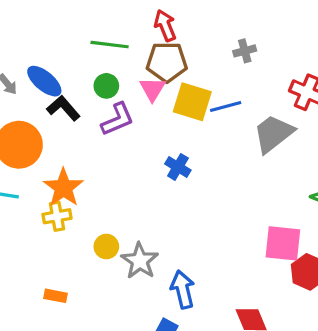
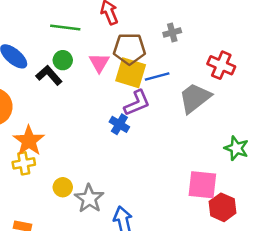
brown pentagon: (167, 62) -> (129, 49), moved
black L-shape: (63, 108) -> (49, 75), moved
purple L-shape: (117, 119) -> (137, 103), moved

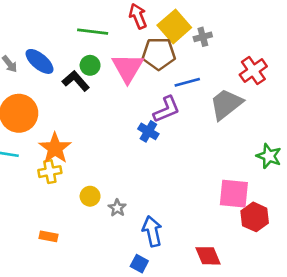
pink triangle: (99, 63) -> (128, 68), size x1.5
red cross: (221, 65) -> (253, 70), turned 32
yellow square: (131, 73) -> (174, 26), moved, turned 32
gray star: (89, 199) -> (117, 208), size x0.6

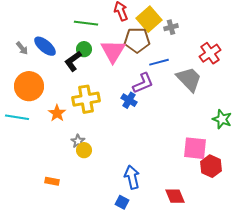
black L-shape: (76, 81) -> (73, 61), turned -85
gray trapezoid: (226, 104) -> (189, 79), turned 84
orange star: (55, 148) -> (57, 113), size x0.7
yellow cross: (50, 172) -> (86, 99), moved, size x1.5
gray star: (117, 208) -> (78, 141), moved

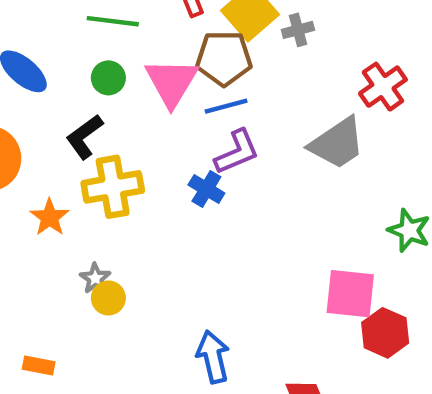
black L-shape: (73, 61) -> (84, 137), moved
blue line: (159, 62) -> (226, 106), moved
gray trapezoid: (189, 79) -> (337, 143), turned 100

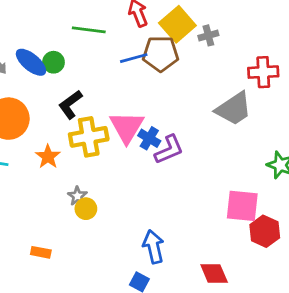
green circle: (108, 78) -> (53, 62), moved
pink triangle: (172, 82) -> (127, 127), moved
red cross: (383, 87) -> (263, 72), turned 32
blue line: (226, 106) -> (134, 58), moved
purple L-shape: (237, 152) -> (169, 150), moved

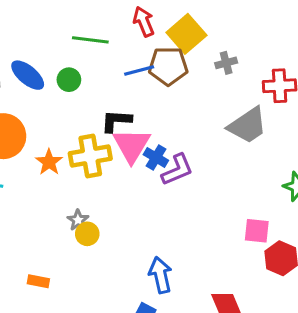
gray cross: (208, 35) -> (226, 63), moved
green circle: (53, 62) -> (69, 80), moved
black L-shape: (70, 104) -> (116, 121), moved, turned 40
orange star: (48, 157) -> (49, 162), moved
pink square: (242, 206) -> (257, 231), size x0.7

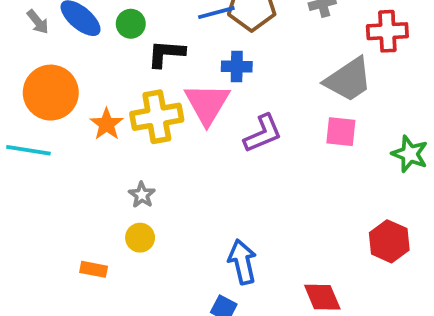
black L-shape: (116, 121) -> (166, 54), moved
blue cross: (156, 158) -> (237, 67), moved, turned -30
pink square: (257, 231) -> (341, 132), moved
yellow circle: (87, 234) -> (140, 238), moved

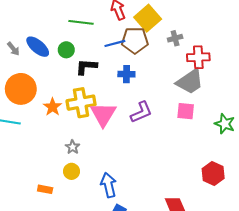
red cross: (387, 31) -> (198, 57), moved
pink triangle: (207, 104) -> (103, 114), moved
blue arrow: (242, 262) -> (108, 185), moved

